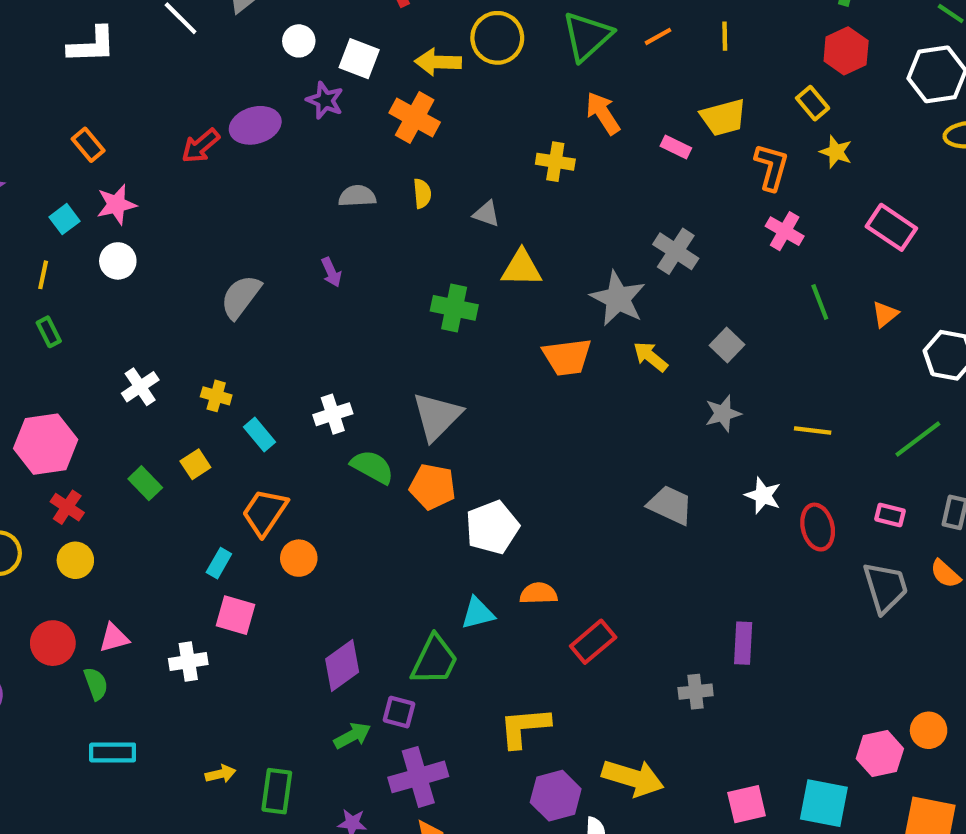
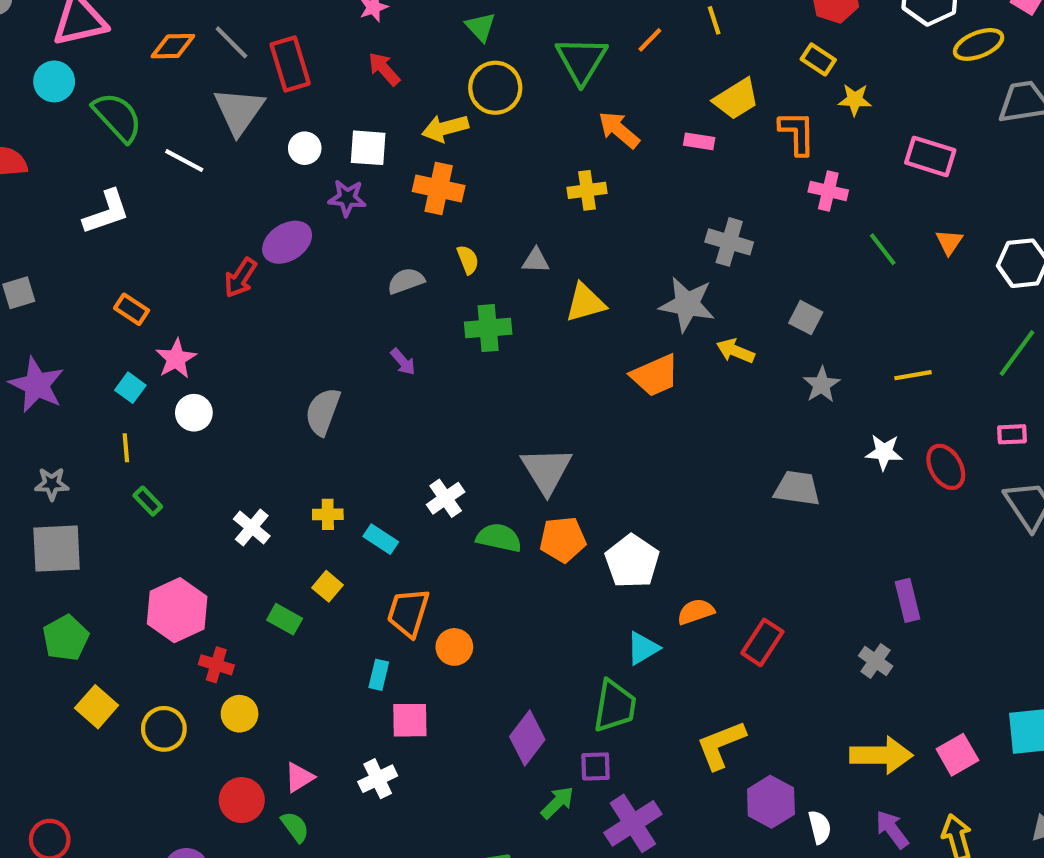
green cross: (454, 308) -> (488, 328), moved
gray cross: (696, 692) -> (876, 661), turned -32
yellow arrow: (633, 778) -> (881, 755), moved

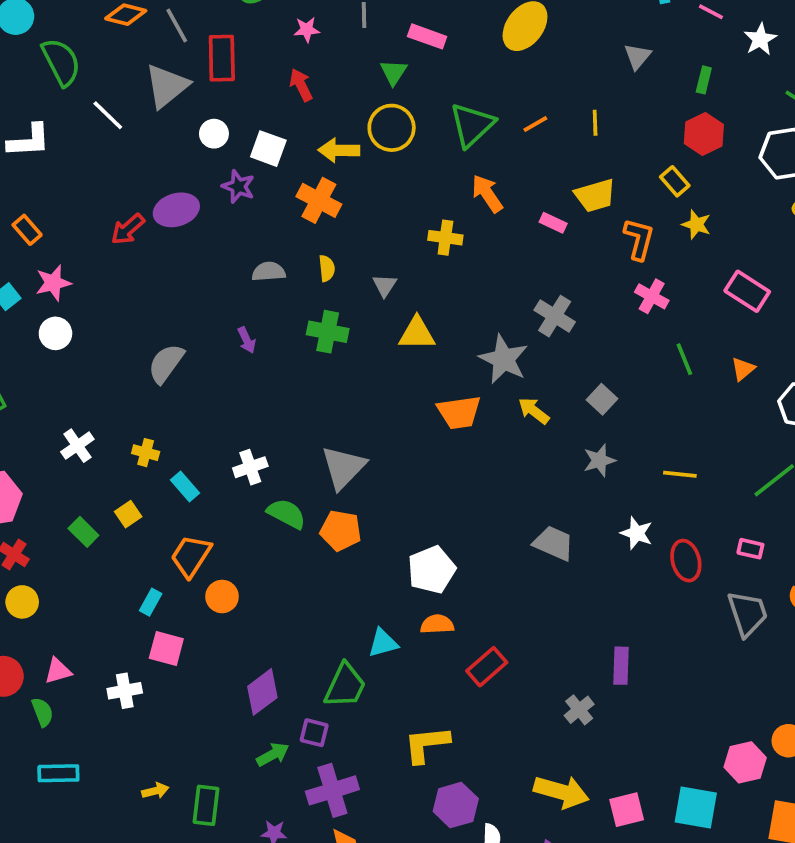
gray triangle: (536, 261) -> (385, 285), turned 45
white pentagon: (632, 561) -> (432, 570), moved

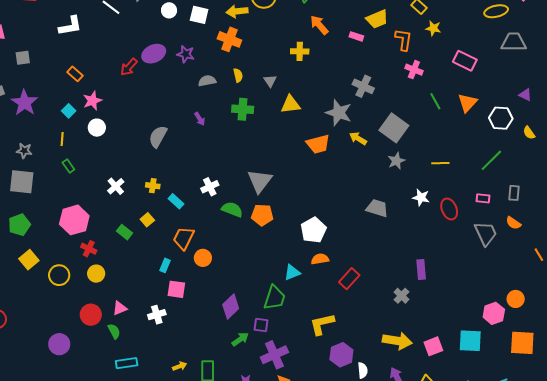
purple star: (238, 186) -> (186, 54), moved
orange triangle: (743, 369) -> (467, 103), size x1.5
gray square: (602, 399) -> (394, 128), size x1.8

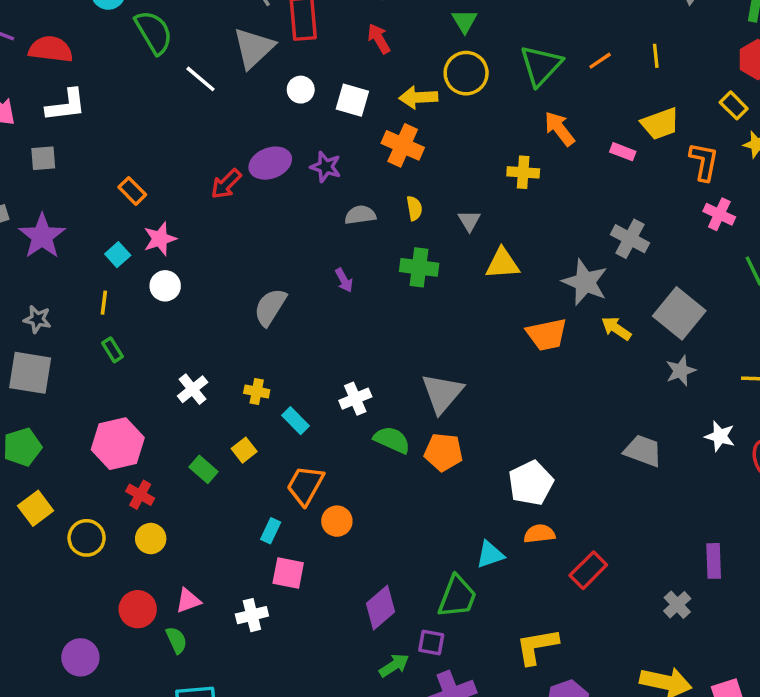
white L-shape: (70, 26) -> (66, 105), moved

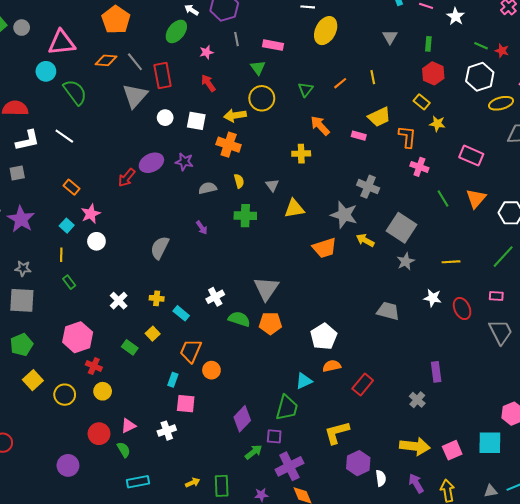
green triangle: (541, 65) -> (306, 89), size x0.6
white line: (200, 79) -> (64, 136), moved

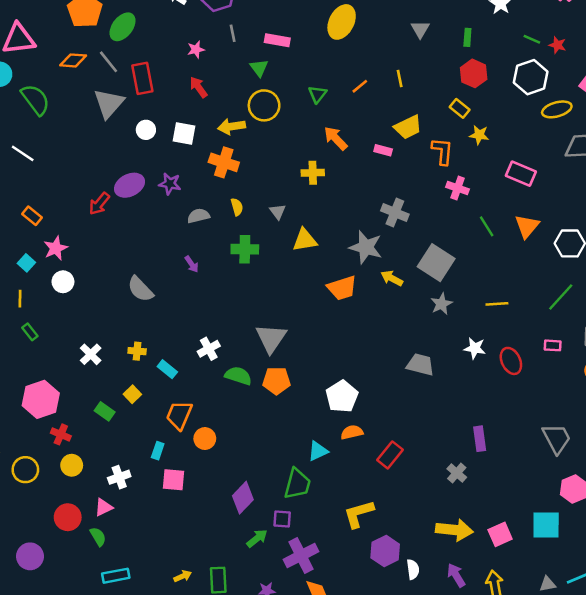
green ellipse: (176, 31) -> (123, 27), moved
gray semicircle: (160, 248) -> (140, 289), turned -70
gray trapezoid: (501, 332) -> (557, 438), moved
white cross: (167, 431) -> (119, 477), moved

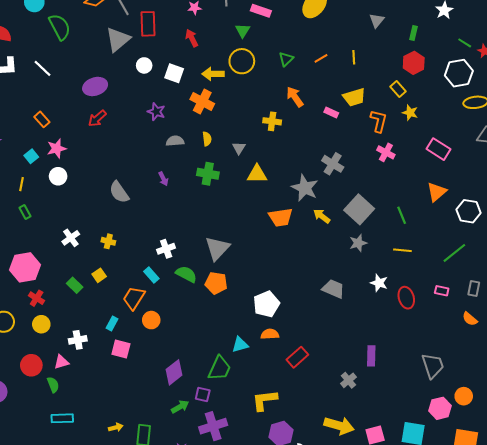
purple ellipse: (130, 185) -> (95, 86), moved
green line: (487, 226) -> (402, 215), moved
cyan rectangle: (167, 369) -> (151, 275), moved

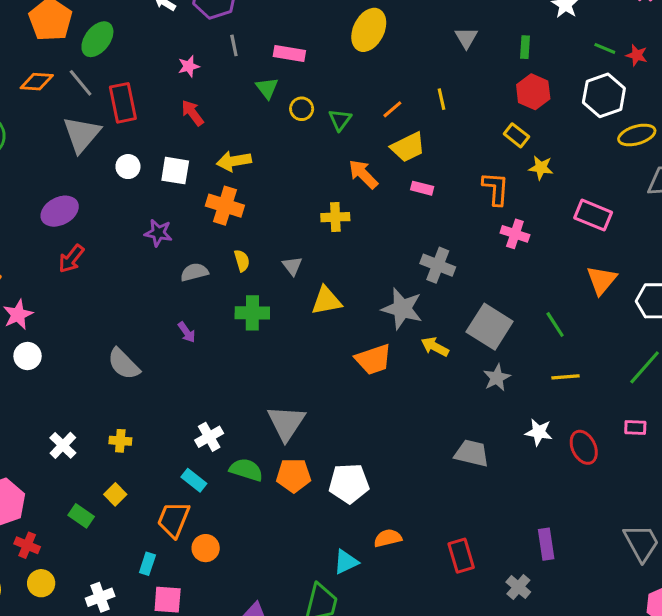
yellow circle: (242, 61) -> (302, 109), moved, size x0.6
yellow trapezoid: (354, 97) -> (408, 147), moved
white pentagon: (266, 304) -> (349, 483), moved, turned 30
red rectangle: (297, 357) -> (461, 556), moved, turned -55

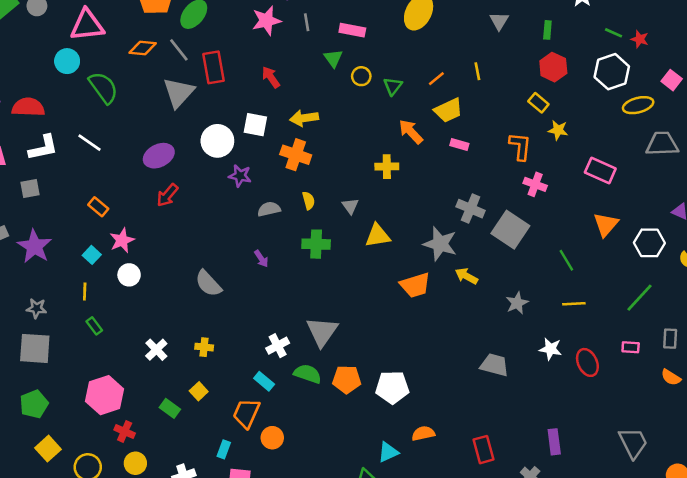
pink star: (189, 66) -> (266, 21), moved, size x1.6
white circle: (128, 167) -> (217, 141), moved, size x1.6
gray square: (490, 327) -> (510, 230), moved
gray triangle: (286, 423) -> (322, 332), moved

